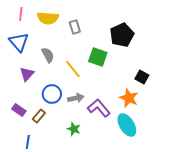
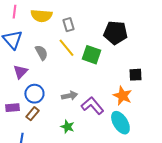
black pentagon: (122, 35) -> (115, 33), turned 30
yellow line: (73, 69) -> (66, 48), moved
black square: (142, 77) -> (135, 75), turned -32
blue circle: (52, 94) -> (34, 94), moved
purple rectangle: (19, 110) -> (12, 108), turned -40

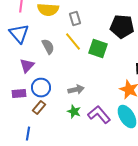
purple L-shape: (92, 106) -> (99, 115), moved
purple rectangle: (12, 108) -> (19, 94), moved
green star: (67, 127) -> (74, 112), moved

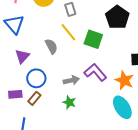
black pentagon: (122, 27) -> (117, 17), turned 30
gray semicircle: (48, 47) -> (51, 46), moved
purple rectangle: (19, 94) -> (15, 94), moved
purple L-shape: (99, 115) -> (95, 72), moved

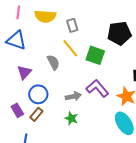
black pentagon: (117, 17) -> (119, 33), turned 30
blue triangle: (14, 24) -> (16, 40), turned -30
purple rectangle: (15, 94) -> (17, 110), turned 64

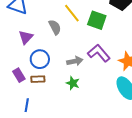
brown rectangle: (36, 114) -> (38, 79), turned 48

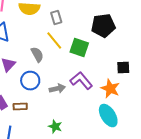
blue circle: (40, 59) -> (30, 81), moved
green star: (73, 83) -> (55, 127), moved

